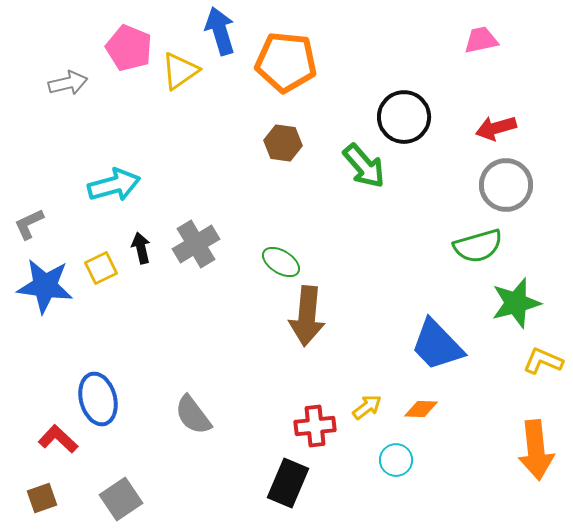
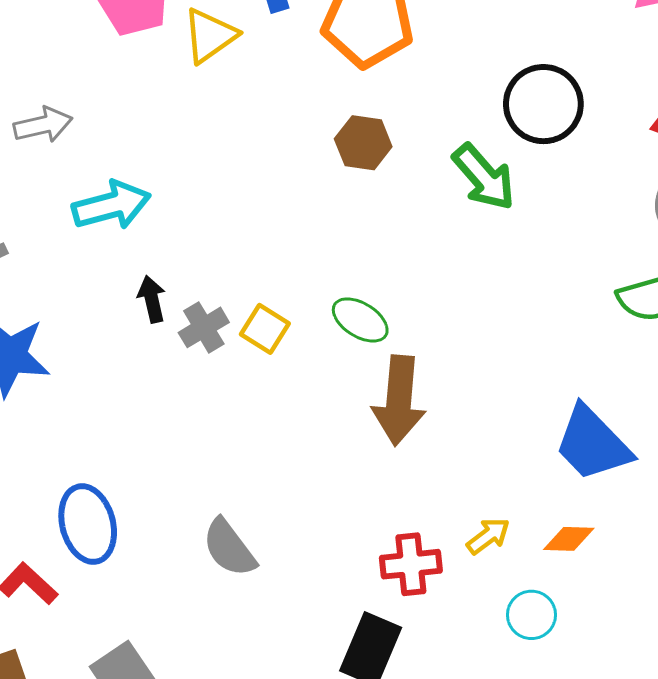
gray arrow: (68, 83) -> (43, 125), moved
gray cross: (196, 244) -> (204, 327), moved, size x0.7
yellow square: (101, 268) -> (265, 329), moved, turned -32

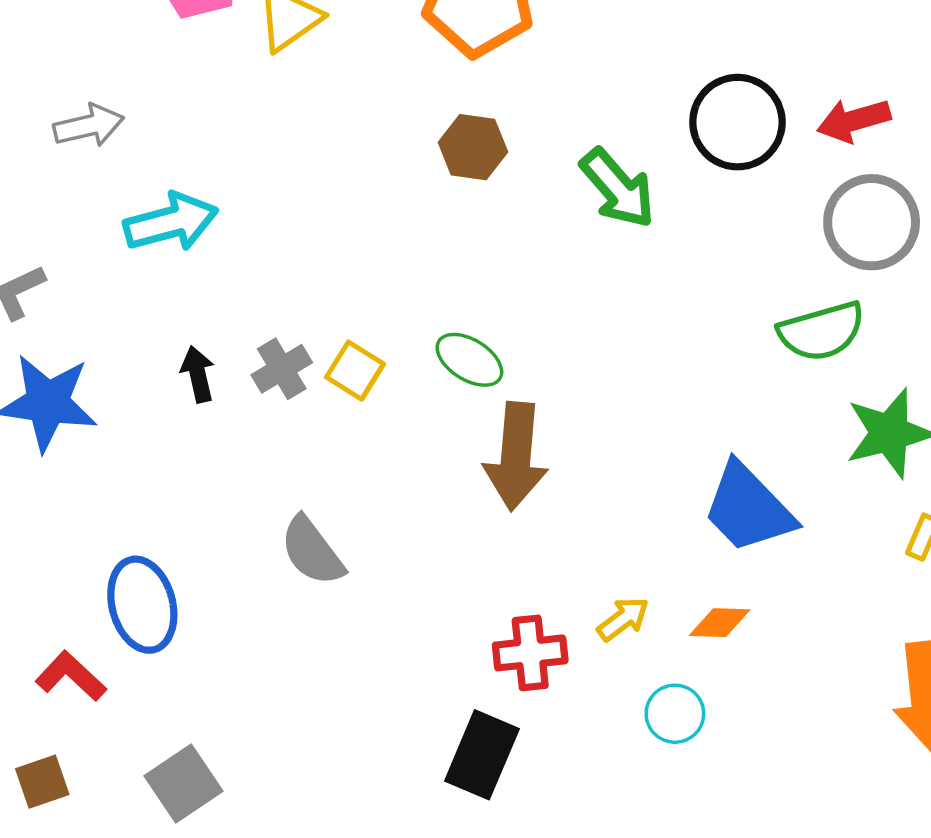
black circle: (543, 104) -> (737, 122), moved
black arrow: (152, 299) -> (198, 374), moved
gray semicircle: (229, 548) -> (312, 551), moved

